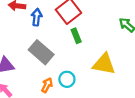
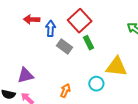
gray rectangle: (41, 52) -> (65, 47), moved, size x0.7
cyan circle: (67, 79) -> (96, 84), moved

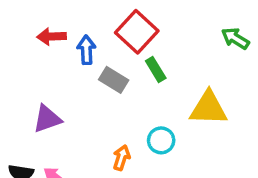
purple triangle: (25, 75) -> (47, 119), moved
cyan circle: (96, 84) -> (161, 140), moved

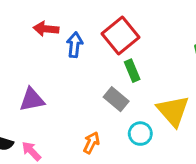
gray rectangle: (114, 80) -> (116, 99), moved
yellow triangle: (209, 108) -> (173, 111), turned 39
cyan circle: (161, 140) -> (140, 134), moved

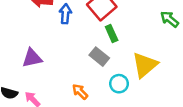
yellow triangle: (173, 111) -> (145, 65), turned 32
orange arrow: (91, 143) -> (80, 92), turned -70

